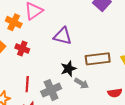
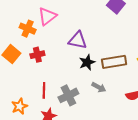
red cross: (22, 48) -> (37, 55), turned -32
black star: (68, 69) -> (87, 62), moved

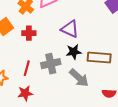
gray arrow: (99, 87) -> (79, 78), size x1.5
gray cross: (68, 95) -> (51, 64), moved

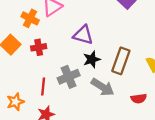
brown rectangle: (99, 58) -> (121, 61), turned -65

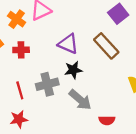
brown rectangle: (121, 61) -> (106, 46), moved, turned -70
red line: (43, 86) -> (20, 90), turned -30
red semicircle: (139, 99) -> (107, 120), moved

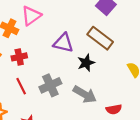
black star: (73, 70) -> (86, 63), moved
red line: (20, 90) -> (21, 86), moved

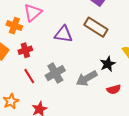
black star: (86, 63) -> (108, 64), moved
gray arrow: (85, 94) -> (87, 78), turned 125

